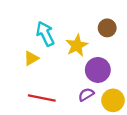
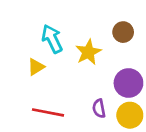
purple circle: (98, 70) -> (128, 83), moved
purple semicircle: (86, 95) -> (99, 108), turned -70

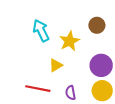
yellow triangle: (36, 67) -> (56, 65), moved
purple semicircle: (99, 108) -> (71, 93), moved

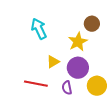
yellow star: (69, 41) -> (78, 42), moved
purple circle: (101, 65) -> (78, 68), moved

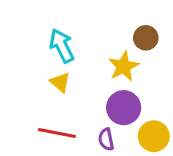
yellow triangle: (53, 62) -> (60, 82), moved, turned -48

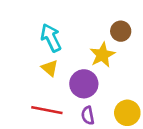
purple circle: (124, 108) -> (84, 84), moved

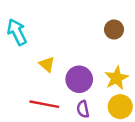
cyan arrow: (51, 38) -> (17, 32), moved
yellow star: (102, 55) -> (116, 78), moved

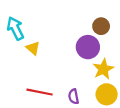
yellow triangle: (47, 64) -> (33, 48), moved
purple circle: (79, 79) -> (88, 47), moved

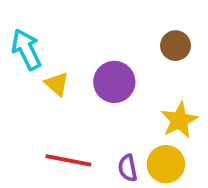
purple circle: (88, 47) -> (114, 82), moved
yellow circle: (107, 94) -> (166, 164), moved

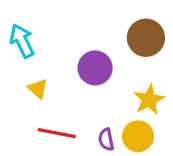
brown circle: (175, 46) -> (146, 38), size x1.5
yellow triangle: (57, 84) -> (38, 89), moved

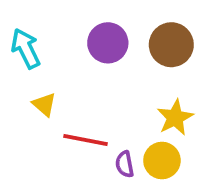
purple circle: (95, 68) -> (108, 43), moved
red line: (57, 133) -> (85, 140), moved

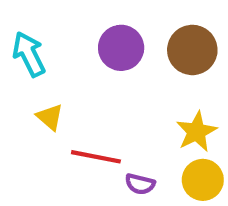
yellow circle: (162, 160) -> (203, 180), moved
purple semicircle: (125, 164) -> (140, 184), turned -65

